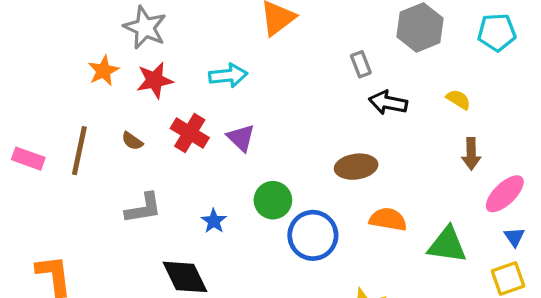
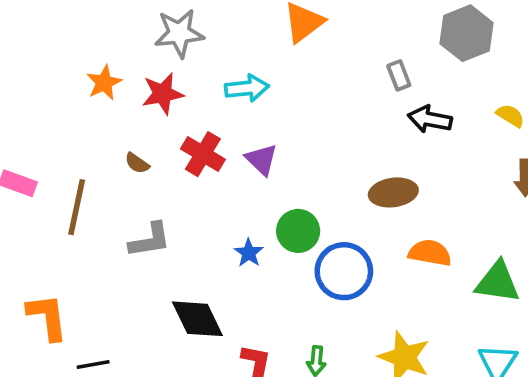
gray star: (145, 27) -> (179, 33), moved, turned -30
brown line: (79, 151) -> (77, 207), moved
blue star: (214, 221) -> (249, 253), moved

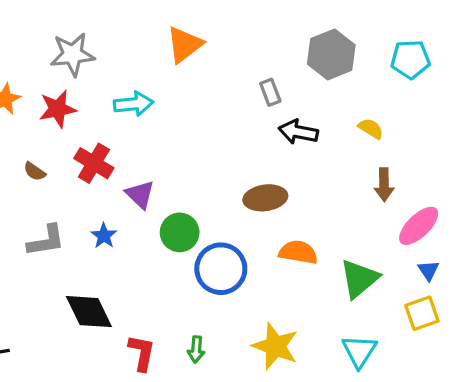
purple triangle: (261, 160) -> (140, 195), moved
blue star: (249, 253) -> (104, 236), moved
green triangle: (498, 282) -> (359, 279), turned -48

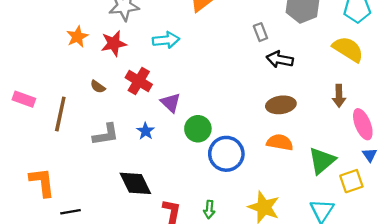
yellow semicircle: (371, 129) -> (348, 49), moved, size x1.8
brown ellipse: (265, 198) -> (281, 105), moved
pink ellipse: (419, 226) -> (363, 124), turned -68
yellow square: (422, 313) -> (351, 181), moved

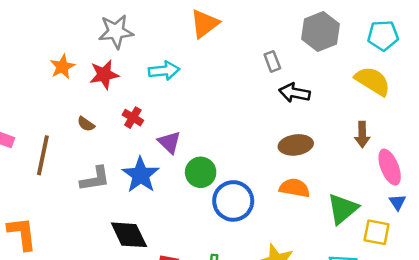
red cross: (139, 81) -> (133, 118), size x0.7
blue star: (146, 131) -> (141, 175), size x1.8
yellow square: (351, 181) -> (377, 232), turned 30

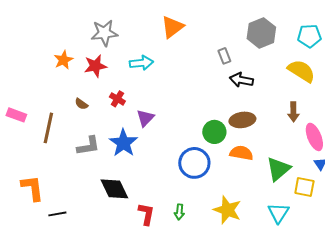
purple triangle: (169, 142) -> (145, 118), turned 30
green circle: (201, 172) -> (214, 132), moved

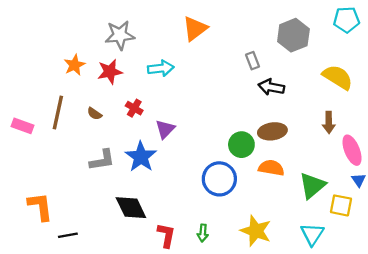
cyan pentagon: (309, 36) -> (346, 20), moved
brown line: (48, 128) -> (58, 113), moved

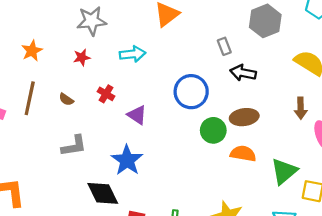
orange star: (75, 65) -> (32, 51), moved
red star: (110, 72) -> (82, 57), size x0.7
purple triangle: (165, 129) -> (137, 115), turned -40
blue star: (141, 157) -> (127, 160), moved
blue circle: (219, 179) -> (191, 92), moved

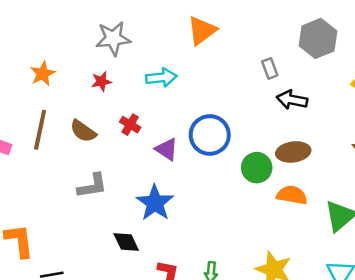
blue circle: (191, 92) -> (210, 135), moved
brown semicircle: (66, 99) -> (83, 131), size x1.5
black diamond: (103, 193) -> (126, 242), size x0.7

